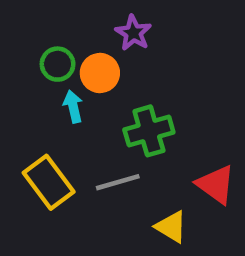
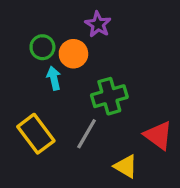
gray line: (118, 182) -> (87, 134), turned -44

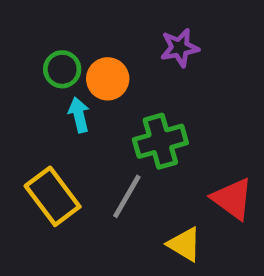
purple star: (98, 24) -> (180, 48), moved, turned 30

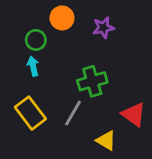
orange circle: (108, 79) -> (62, 18), moved
cyan arrow: (79, 115) -> (33, 66), moved

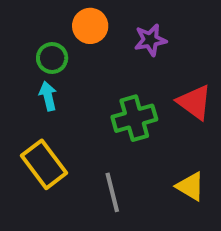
gray line: (73, 113) -> (112, 192), moved, turned -44
red triangle: (134, 114) -> (194, 102), moved
yellow triangle: (106, 141) -> (190, 186), moved

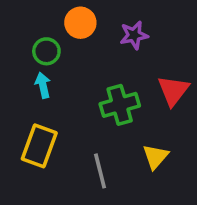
red triangle: (194, 102) -> (173, 91), turned 32
yellow rectangle: (44, 164) -> (39, 146), turned 57
yellow triangle: (190, 186) -> (155, 157), moved, turned 40

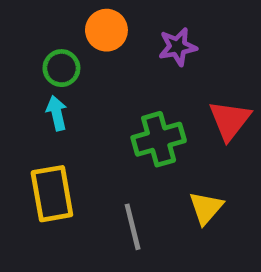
yellow rectangle: (39, 146) -> (52, 194), turned -30

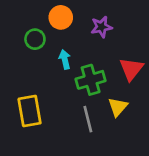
cyan arrow: (57, 113) -> (65, 59), moved
yellow triangle: (206, 208) -> (118, 107), moved
gray line: (133, 227) -> (88, 119), moved

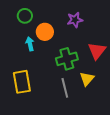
orange circle: (61, 17) -> (45, 32), moved
green circle: (35, 39) -> (25, 16), moved
cyan arrow: (65, 59) -> (30, 44), moved

